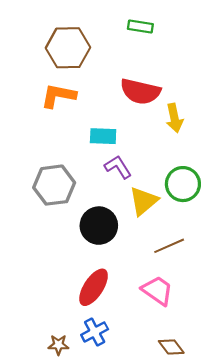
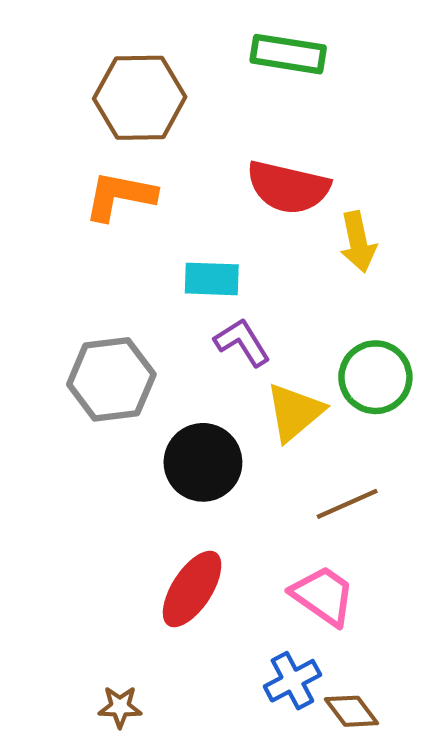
green rectangle: (140, 26) -> (288, 54), size x1.4
blue cross: (95, 332) -> (292, 681), moved

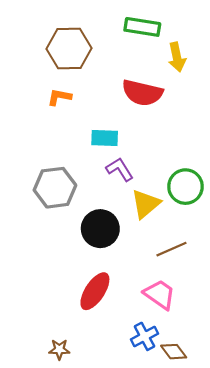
orange L-shape: (120, 196) -> (59, 97), size x0.7
yellow arrow: (358, 242) -> (177, 57), moved

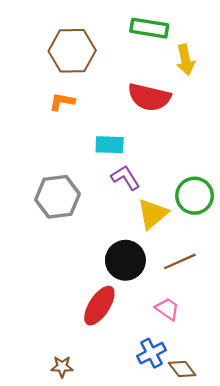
black circle: (100, 229) -> (125, 260), moved
pink trapezoid: (160, 294) -> (167, 309), size x0.7

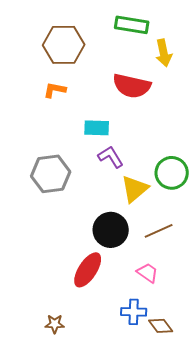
blue cross: (151, 353) -> (134, 312), turned 30

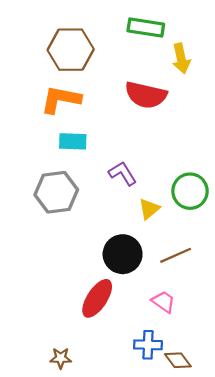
orange L-shape: (55, 90) -> (61, 99), size x1.6
cyan rectangle: (97, 128) -> (73, 141), moved
yellow triangle: (135, 189) -> (149, 209), size x0.7

